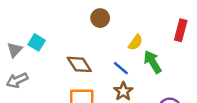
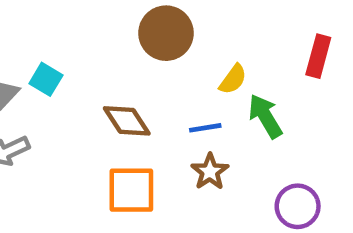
brown circle: (100, 18) -> (166, 33), size x1.5
blue line: (121, 68) -> (205, 128), turned -49

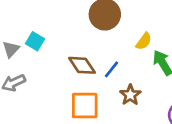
blue line: (205, 128) -> (112, 69), moved, turned -42

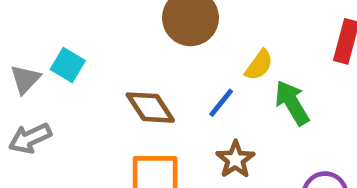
blue line: (112, 69) -> (221, 103), moved

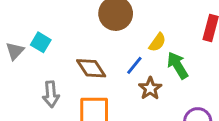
gray arrow: (30, 138) -> (51, 94), moved, turned -70
brown star: (235, 159) -> (150, 88), moved

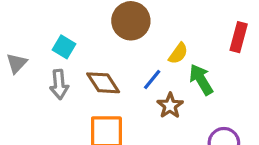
cyan square: (41, 42) -> (64, 47), moved
gray arrow: (51, 94) -> (59, 84), moved

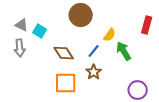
gray triangle: (17, 63) -> (22, 25), moved, turned -48
gray arrow: (59, 84) -> (20, 48), moved
brown star: (170, 106) -> (94, 72), moved

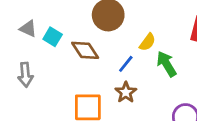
gray arrow: (20, 48) -> (25, 75), moved
brown diamond: (64, 53) -> (85, 50), moved

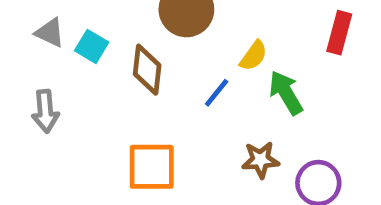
brown diamond: (85, 50) -> (147, 70), turned 40
brown star: (126, 92) -> (260, 160), moved, turned 30

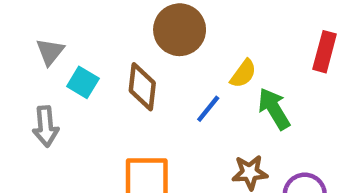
gray triangle: (50, 33) -> (50, 52), turned 44
cyan square: (92, 46) -> (83, 82), moved

